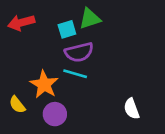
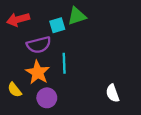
purple semicircle: (79, 52) -> (39, 45), moved
cyan line: (75, 74) -> (64, 63), turned 72

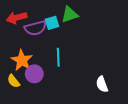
purple semicircle: (39, 45) -> (35, 28), moved
orange star: (38, 72) -> (22, 60), moved
purple circle: (47, 98) -> (34, 74), moved

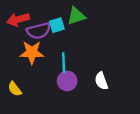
orange star: (22, 60) -> (32, 52), moved, turned -30
purple circle: (34, 74) -> (67, 81), moved
white semicircle: (102, 84) -> (101, 81), moved

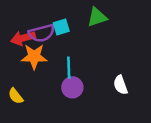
green triangle: (76, 16) -> (97, 17), moved
red arrow: (18, 19) -> (23, 38), moved
white semicircle: (101, 81) -> (120, 85), moved

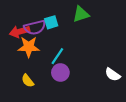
cyan line: (69, 68) -> (57, 56), turned 36
white semicircle: (120, 85) -> (113, 75), moved, turned -35
yellow semicircle: (16, 96) -> (28, 81), moved

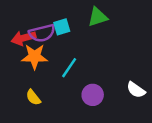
purple circle: (60, 72) -> (93, 95), moved

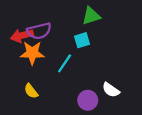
cyan square: (62, 27) -> (82, 40), moved
white semicircle: (136, 90) -> (111, 90), moved
purple circle: (93, 95) -> (88, 100), moved

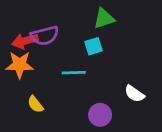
orange star: (32, 53) -> (20, 65), moved
cyan line: (65, 63) -> (74, 73), turned 54
white semicircle: (111, 90) -> (134, 94), moved

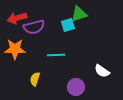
red arrow: (25, 41) -> (17, 18), moved
cyan square: (93, 46) -> (68, 25), moved
yellow semicircle: (35, 104) -> (35, 79), moved, turned 56

